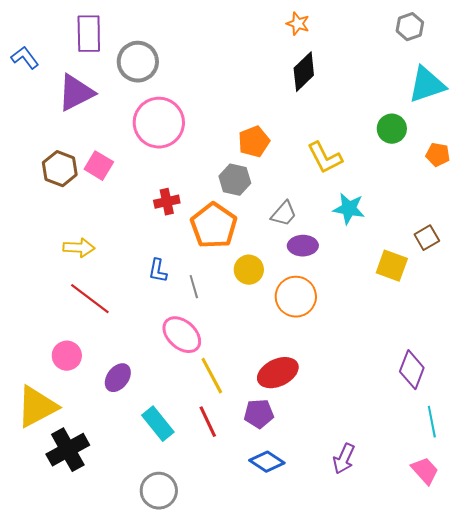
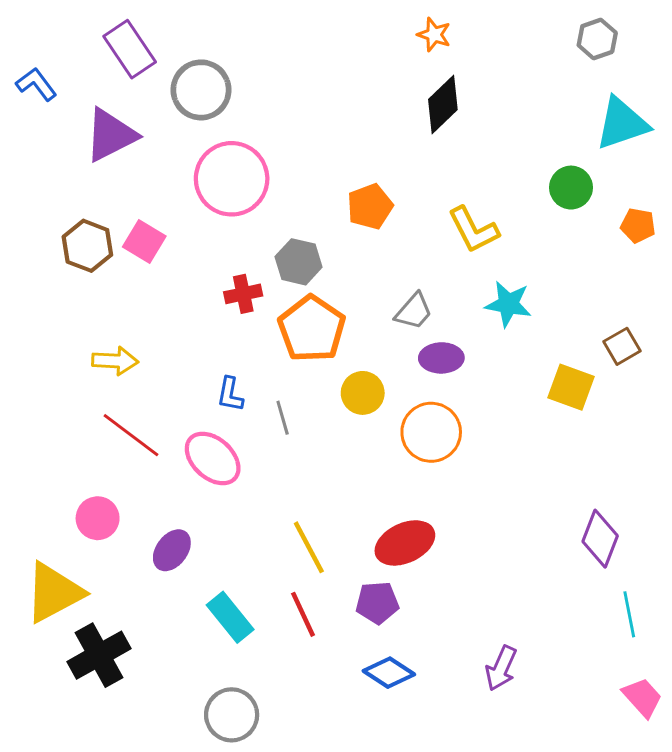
purple rectangle: (89, 34) -> (130, 49), turned -33
gray hexagon: (235, 180) -> (299, 262), moved
pink ellipse: (182, 335) -> (213, 458), moved
pink trapezoid: (425, 471) -> (642, 697), moved

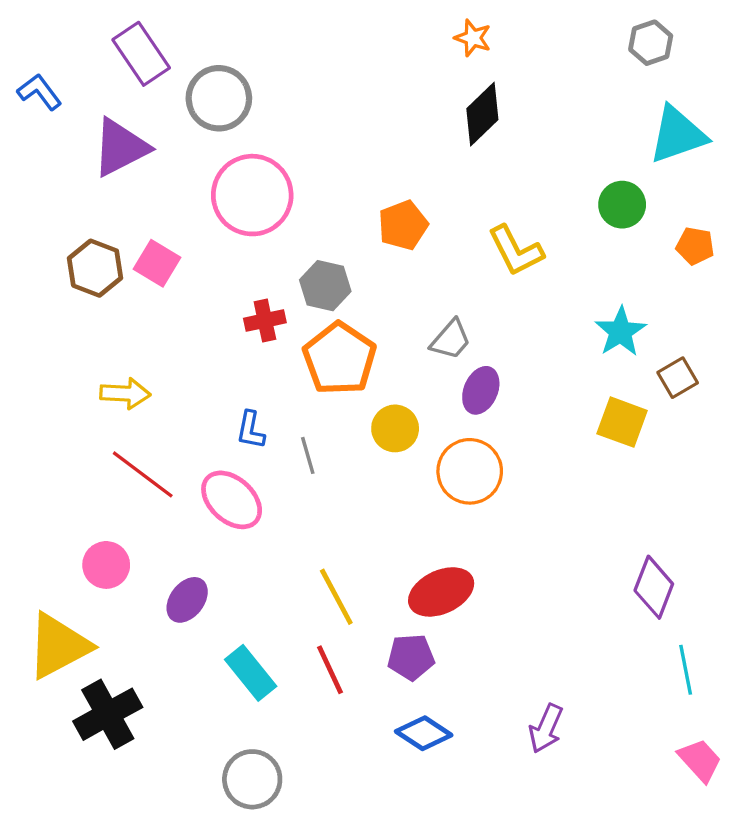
cyan star: (508, 304) -> (621, 332), moved, turned 30
purple ellipse: (441, 358) -> (481, 390), turned -66

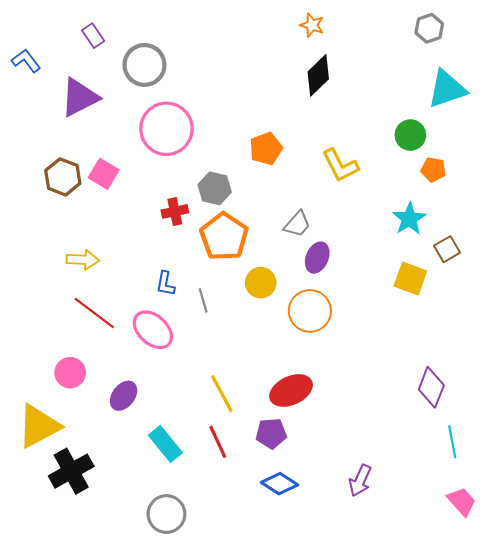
purple rectangle: (141, 54) -> (93, 36), size x0.6
orange pentagon: (695, 246) -> (433, 170), moved

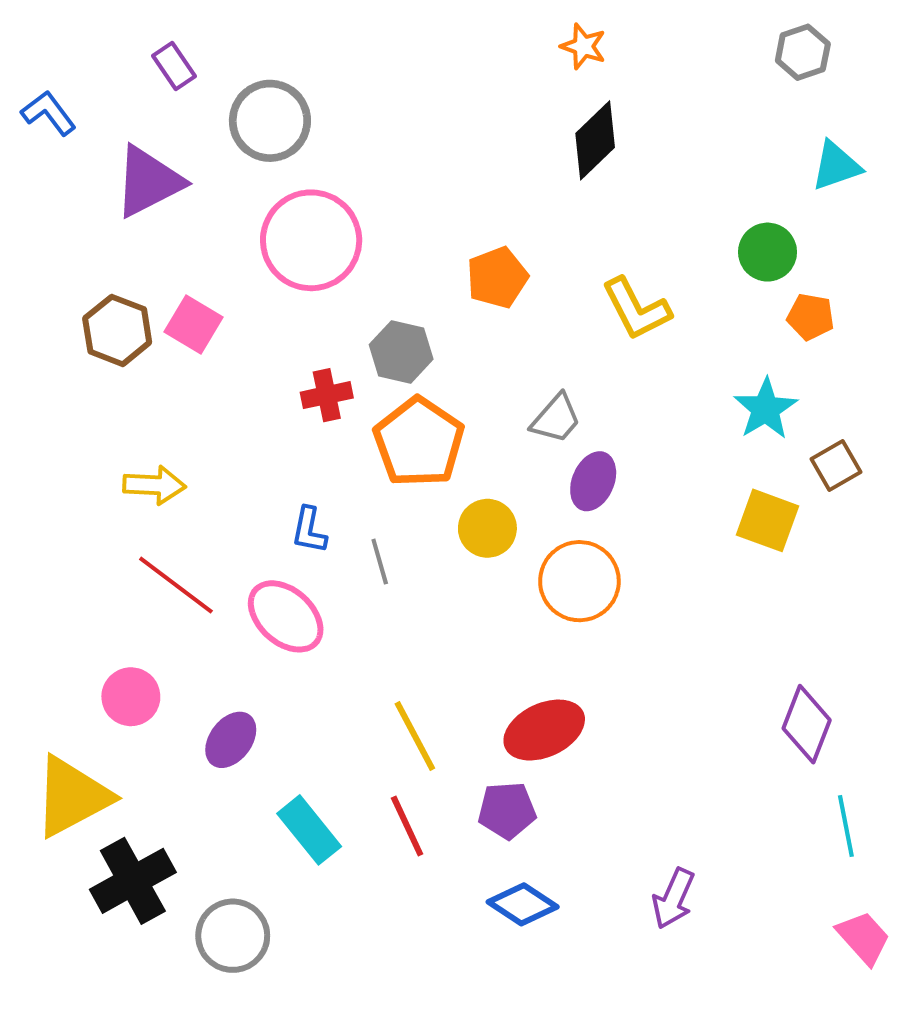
cyan triangle: (447, 89) -> (836, 166), size x0.7
gray circle: (166, 514) -> (233, 936), moved

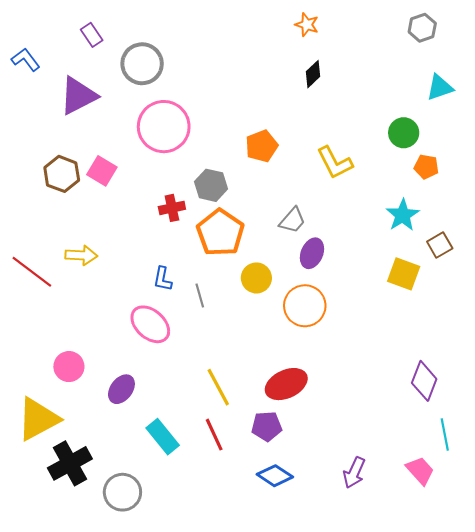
black diamond: (595, 140) -> (313, 74), size x0.7
red line: (176, 585) -> (32, 272), moved
pink trapezoid: (863, 938) -> (420, 471), moved

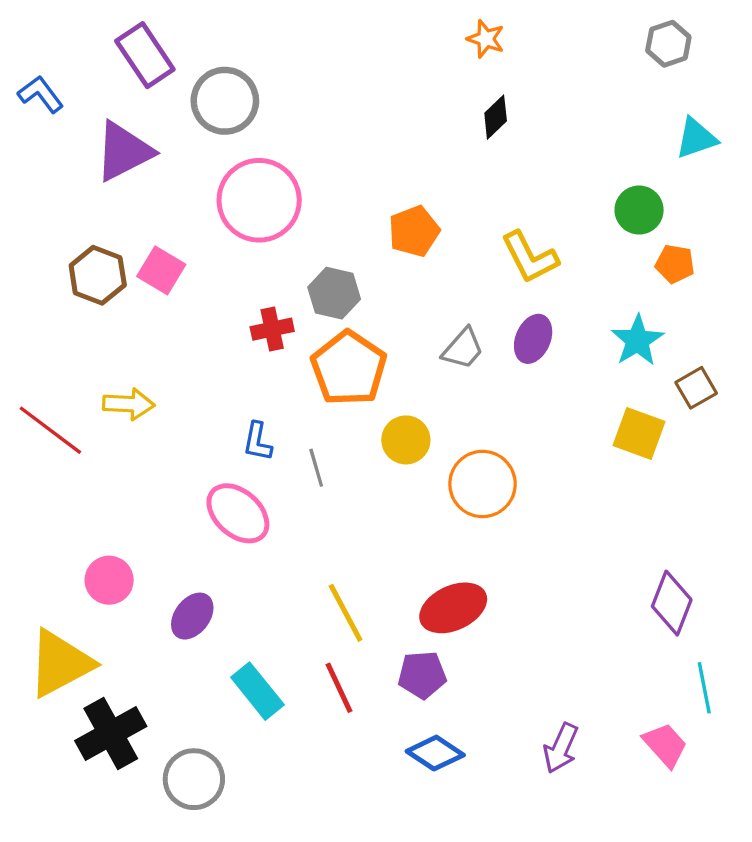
purple rectangle: (92, 35) -> (145, 55), size x1.6
purple ellipse: (312, 253) -> (533, 339), moved

